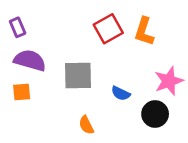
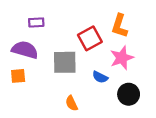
purple rectangle: (18, 27) -> (36, 22), moved, turned -70
red square: (108, 29) -> (90, 38), moved
pink star: (169, 81) -> (122, 58), moved

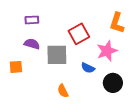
orange L-shape: (119, 26) -> (117, 23), moved
purple semicircle: (25, 50) -> (32, 44), moved, size x0.7

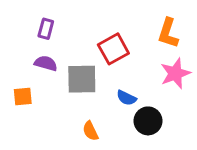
purple rectangle: (32, 20) -> (46, 29), turned -72
pink star: (107, 51) -> (175, 73), moved
black circle: (113, 83) -> (148, 121), moved

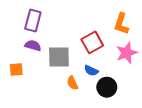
purple rectangle: (46, 29) -> (33, 21), size x1.5
red square: (113, 49) -> (92, 42), moved
orange semicircle: (90, 131) -> (72, 83), moved

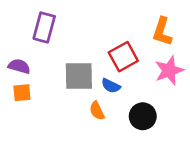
purple semicircle: (33, 46) -> (19, 66), moved
blue semicircle: (91, 71) -> (111, 86), moved

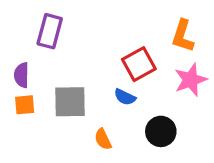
purple semicircle: (19, 66) -> (22, 75), turned -105
gray square: (79, 76) -> (70, 102), moved
orange semicircle: (97, 111) -> (103, 139), moved

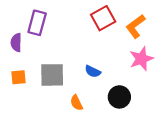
orange L-shape: (183, 36) -> (136, 26), turned 35
red square: (139, 64) -> (103, 18), moved
purple semicircle: (22, 75) -> (16, 42), moved

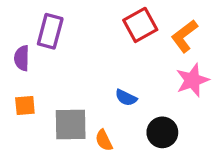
gray square: (52, 75) -> (71, 124), moved

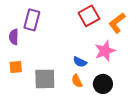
pink star: (192, 80) -> (105, 51), moved
orange semicircle: (104, 140) -> (77, 81), moved

